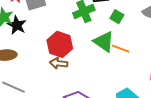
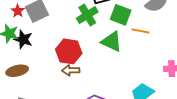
green square: (117, 17) -> (121, 15), size x1.5
orange line: (121, 49) -> (140, 31), moved

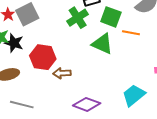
red hexagon: (69, 51) -> (43, 57), moved

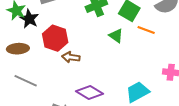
green triangle: (102, 44) -> (116, 36), size x0.7

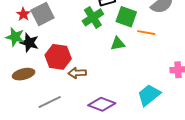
green triangle: (116, 36) -> (118, 44), turned -35
gray line: (26, 81) -> (50, 102), moved, turned -40

